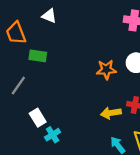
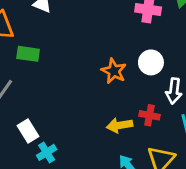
orange star: (106, 70) -> (114, 71), turned 30

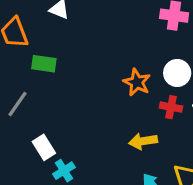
red cross: (149, 115) -> (171, 107), moved

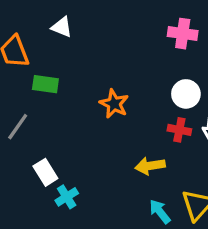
orange star: (137, 82) -> (114, 104), moved

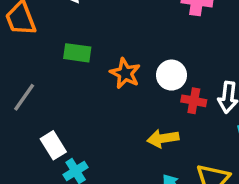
green rectangle: (45, 84) -> (77, 53), moved
white circle: (186, 94) -> (171, 75), moved

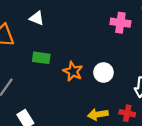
red cross: (194, 101) -> (127, 113), moved

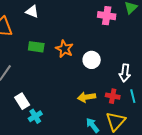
orange star: (73, 71) -> (64, 49), moved

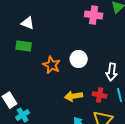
white triangle: (32, 12) -> (28, 23), moved
orange star: (64, 49) -> (52, 65), moved

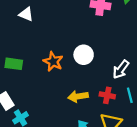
green rectangle: (24, 46) -> (14, 64), moved
white arrow: (112, 72) -> (121, 69), turned 30

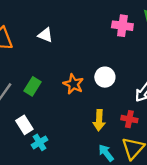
green rectangle: (14, 64) -> (33, 86), turned -66
yellow arrow: (78, 96) -> (99, 120), turned -78

